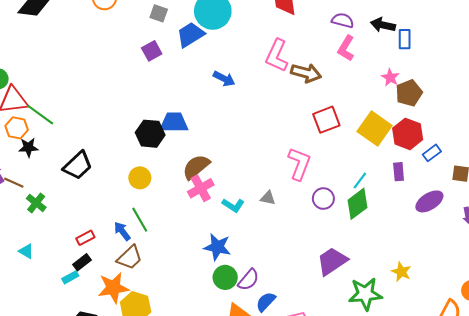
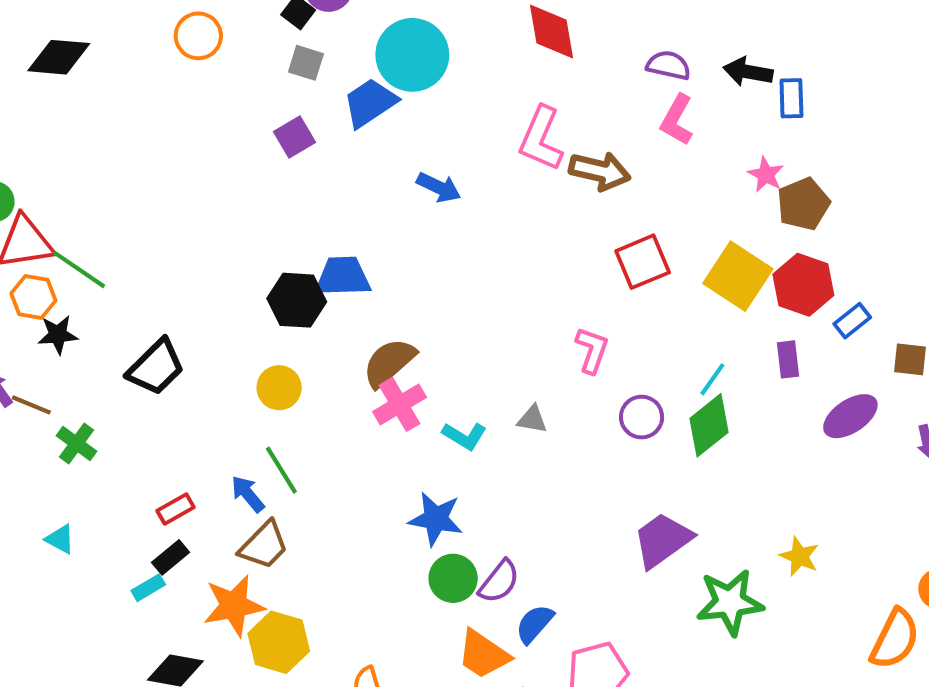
pink L-shape: (299, 164) -> (592, 350), size x0.7

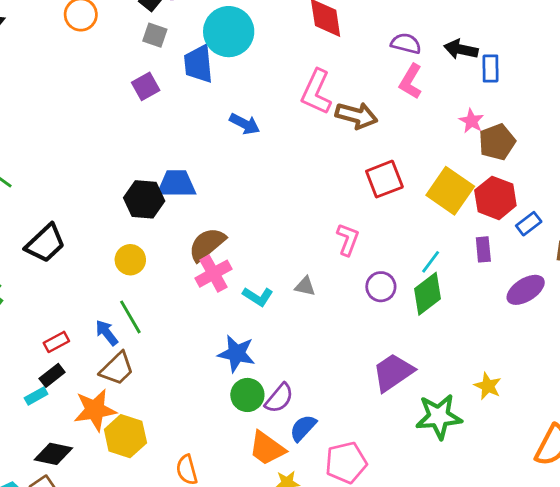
blue trapezoid: (370, 103) -> (198, 64), turned -63

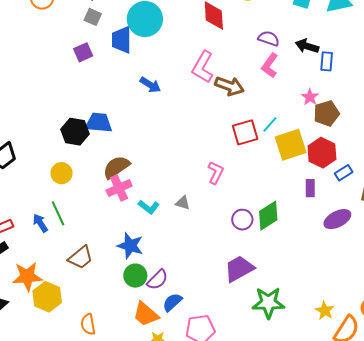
yellow square: (450, 191) -> (291, 145), turned 32
cyan line: (431, 262) -> (270, 124), moved
purple circle: (381, 287) -> (242, 220), moved
brown trapezoid: (117, 369) -> (81, 258), moved
yellow star: (488, 386) -> (325, 311), moved

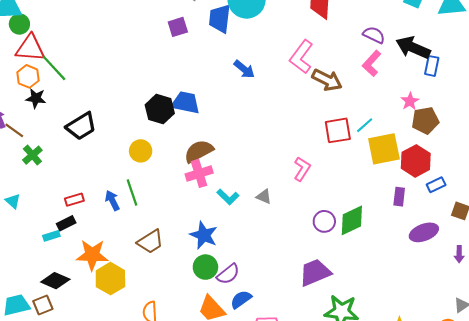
black arrow: (307, 46) -> (413, 48), size x1.4

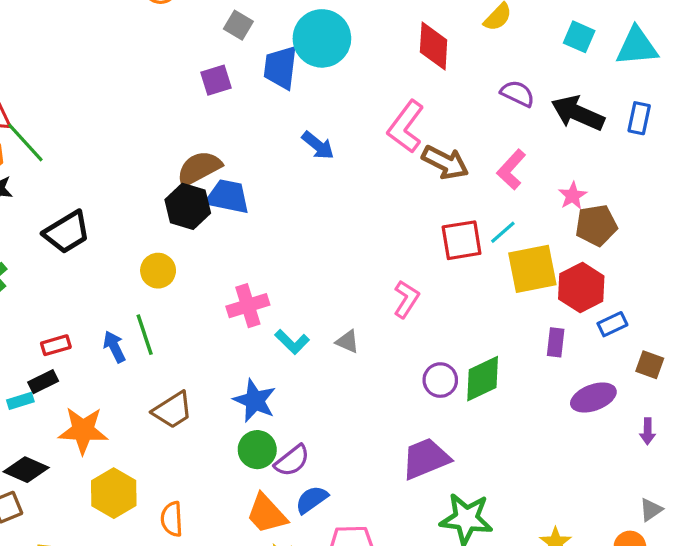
pink L-shape: (372, 63) -> (511, 169), moved
blue rectangle: (432, 66) -> (639, 118), moved
brown semicircle: (199, 151) -> (199, 168), moved
yellow hexagon: (110, 279) -> (114, 493), moved

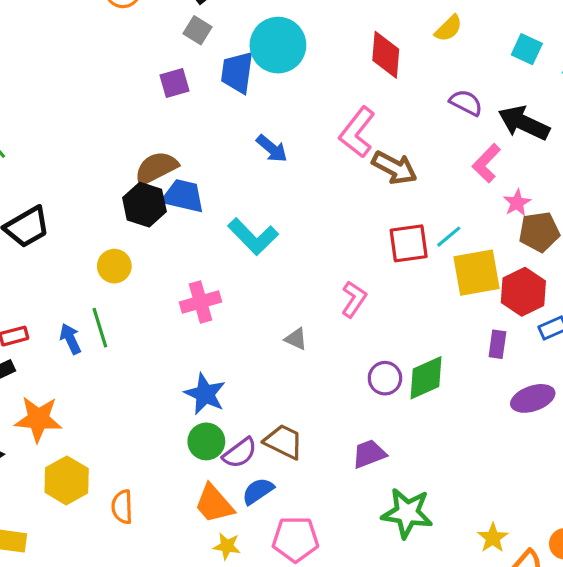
pink L-shape: (511, 169) -> (486, 163), moved
cyan L-shape: (292, 342) -> (253, 237), moved, size x1.5
brown trapezoid: (173, 410) -> (284, 442), moved, turned -123
purple trapezoid: (426, 459) -> (369, 454), size x0.7

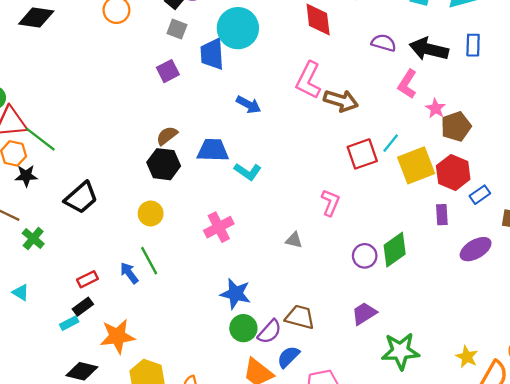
brown semicircle: (156, 168) -> (167, 136), size x0.7
blue trapezoid: (183, 196) -> (213, 150), moved
cyan L-shape: (253, 237) -> (248, 172), size x0.7

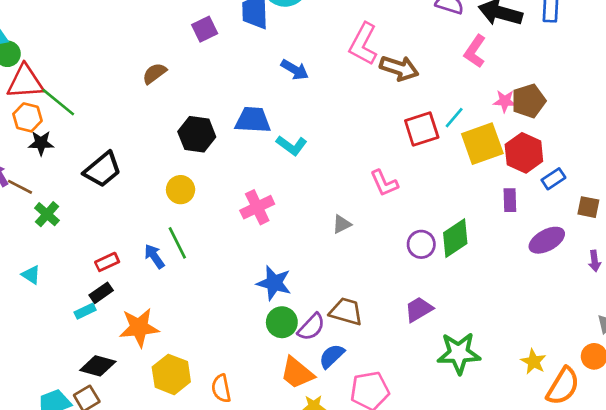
pink star: (436, 108) -> (505, 101), moved, turned -30
brown semicircle: (167, 136) -> (154, 73), moved
pink L-shape: (330, 203) -> (384, 183), turned 132
gray triangle: (294, 240) -> (342, 224), turned -42

